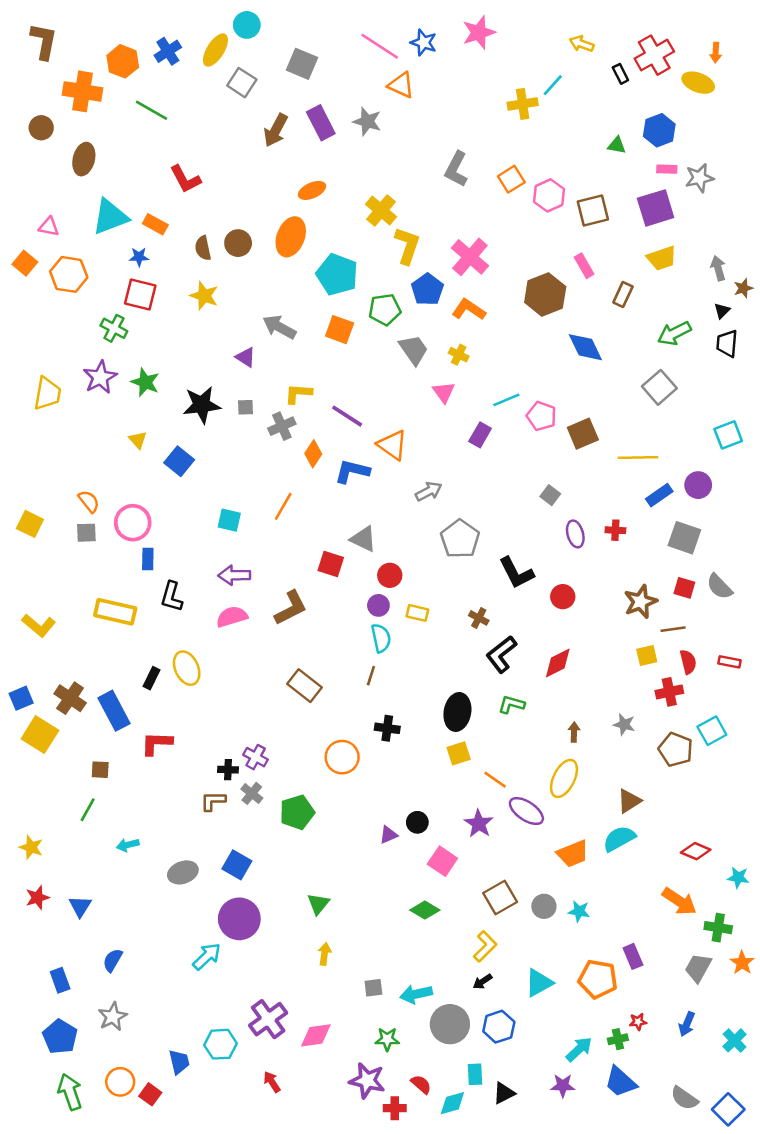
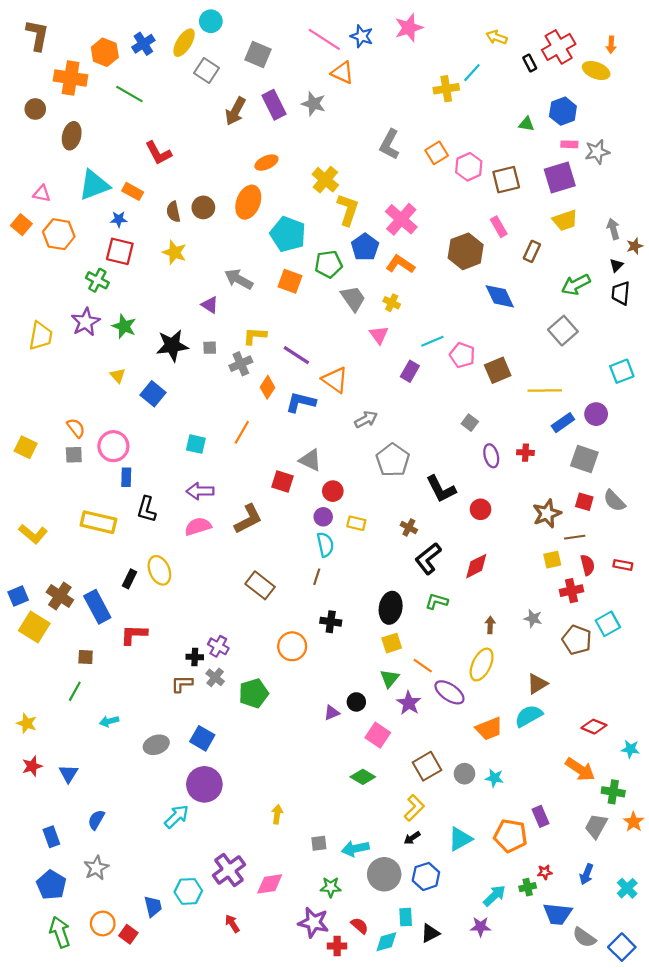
green triangle: (318, 904) -> (390, 678), moved
blue trapezoid: (620, 1082) -> (558, 914), moved, turned -36

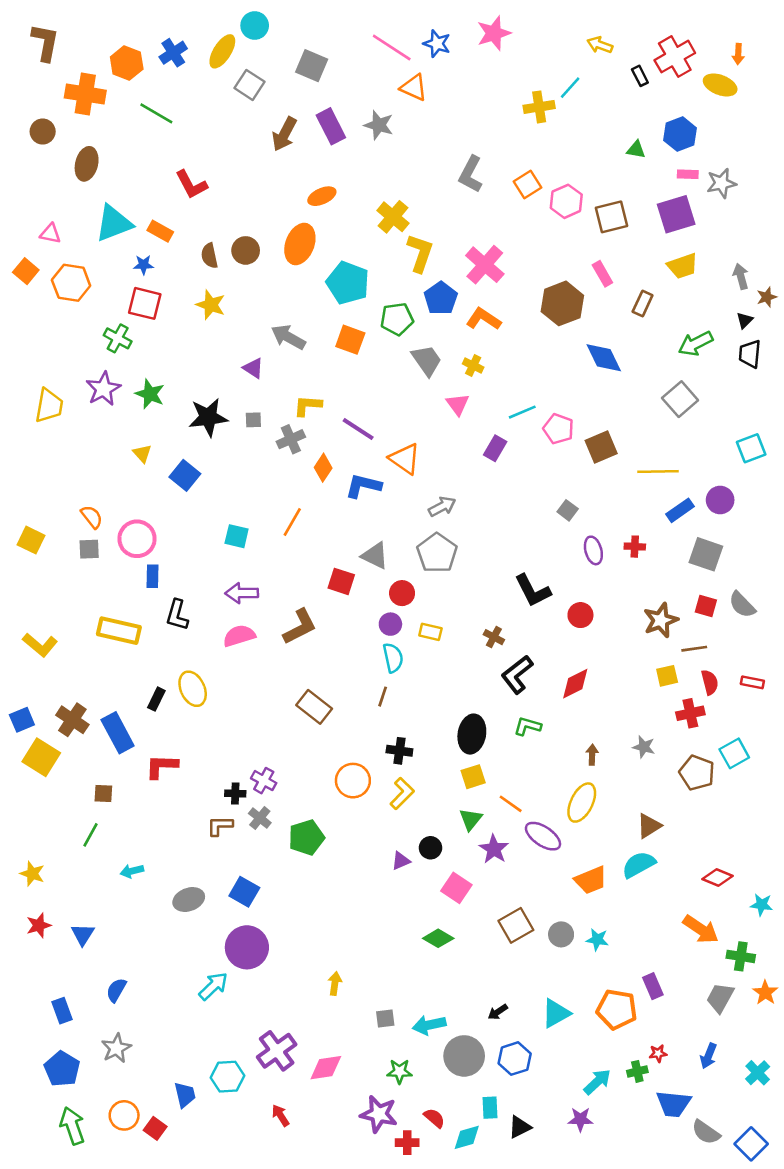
gray pentagon: (393, 460) -> (437, 553), moved
yellow L-shape: (414, 808) -> (402, 793), moved

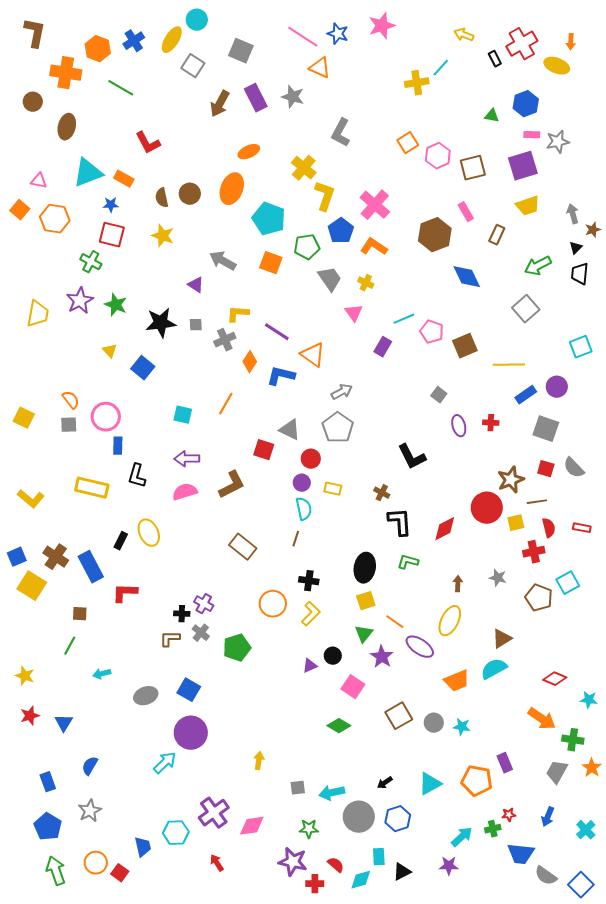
gray L-shape: (471, 174) -> (341, 133), moved
red circle: (580, 615) -> (487, 508), moved, size x1.6
black L-shape: (517, 675) -> (400, 522), turned 124

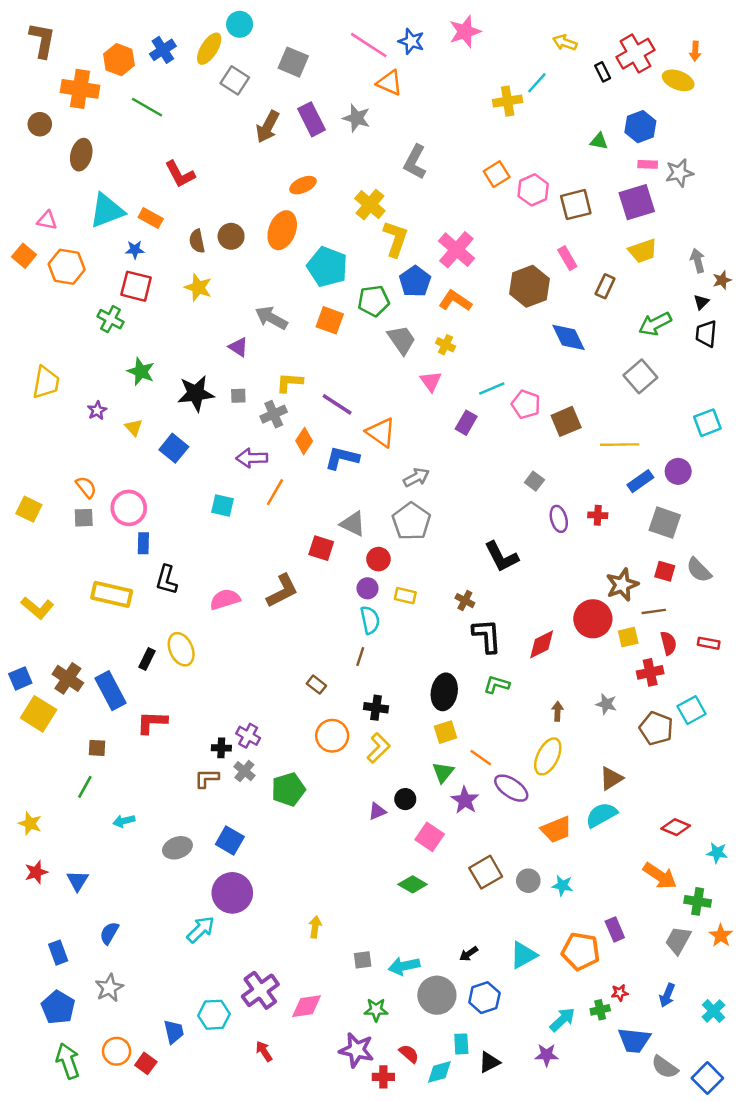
purple star: (80, 301) -> (97, 410), moved, size x0.6
purple arrow: (187, 459) -> (252, 458), moved
brown rectangle: (243, 547) -> (316, 685), moved, size x0.6

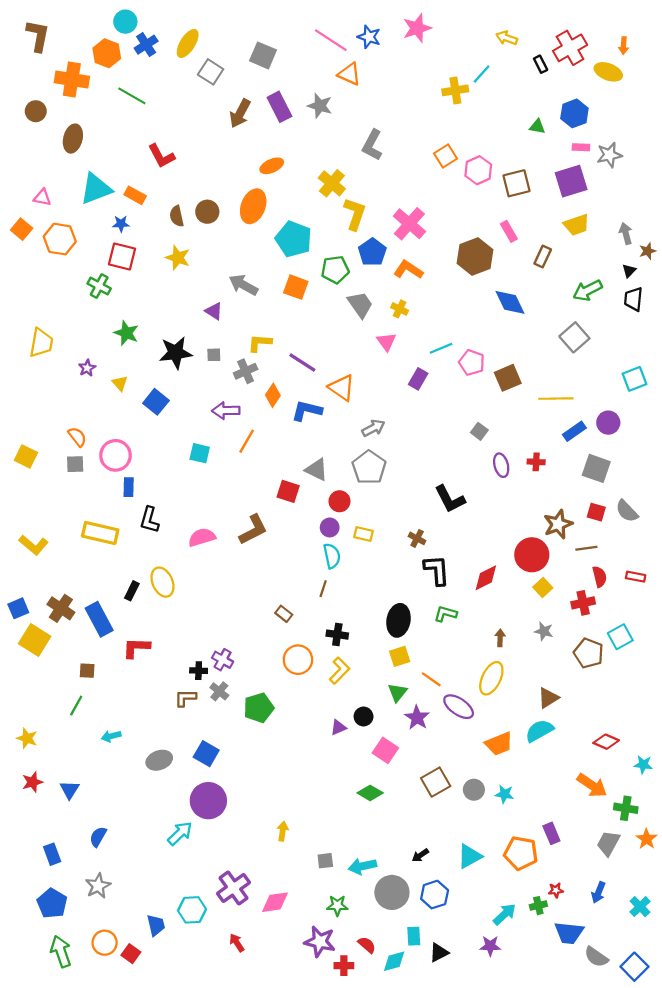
cyan circle: (240, 24) -> (125, 22), moved
yellow square: (628, 637) -> (543, 588), moved, turned -30

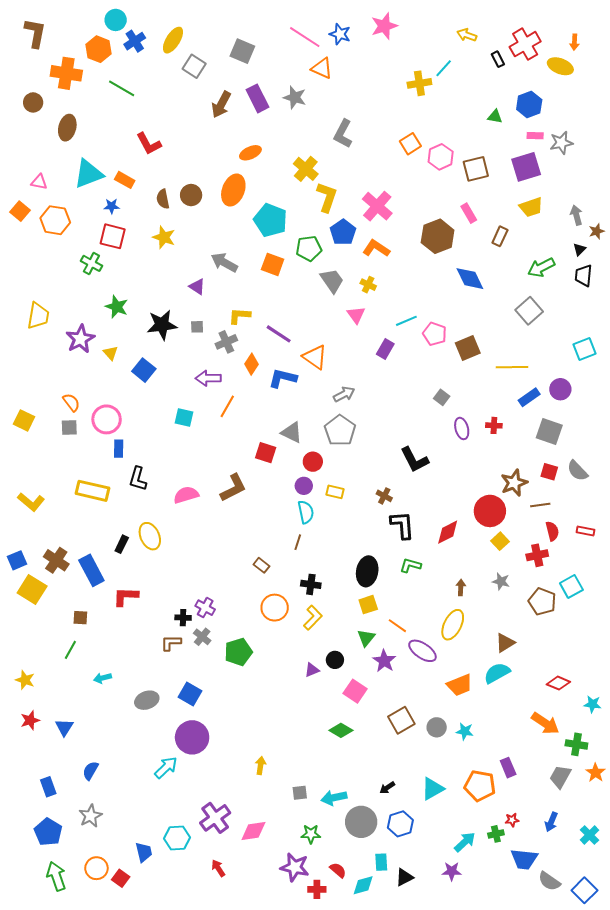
purple star: (87, 368) -> (80, 339), size x1.8

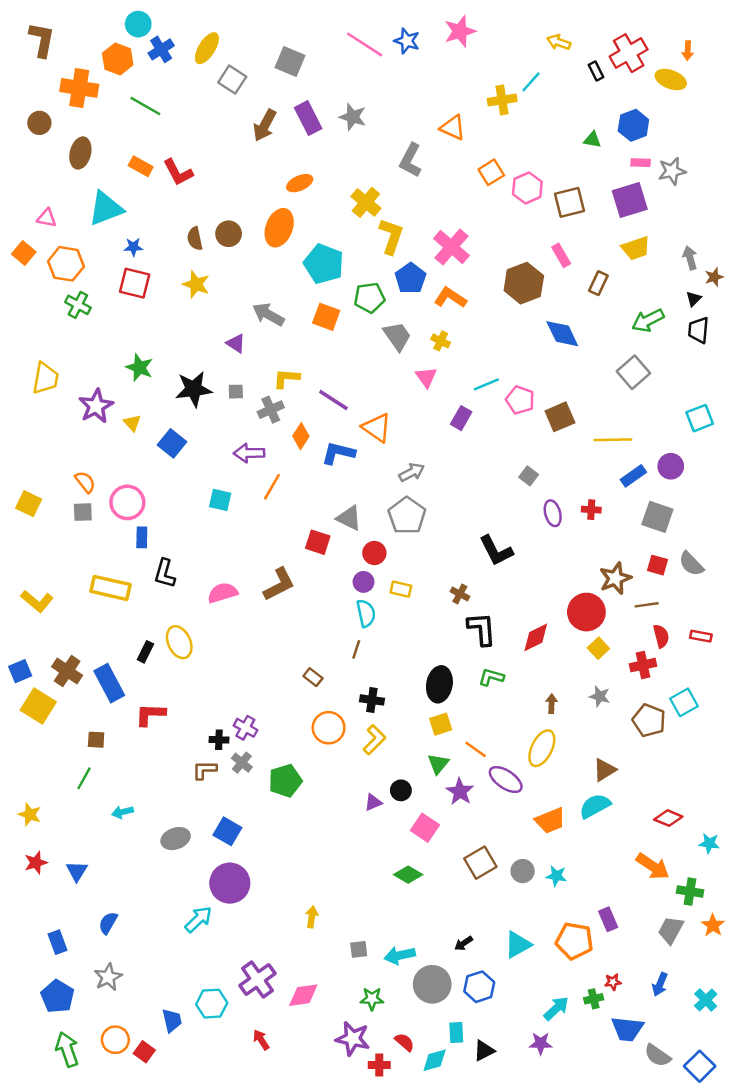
orange triangle: (322, 68) -> (453, 128), moved
orange rectangle: (125, 180) -> (141, 166), moved
green cross: (91, 263) -> (78, 305), moved

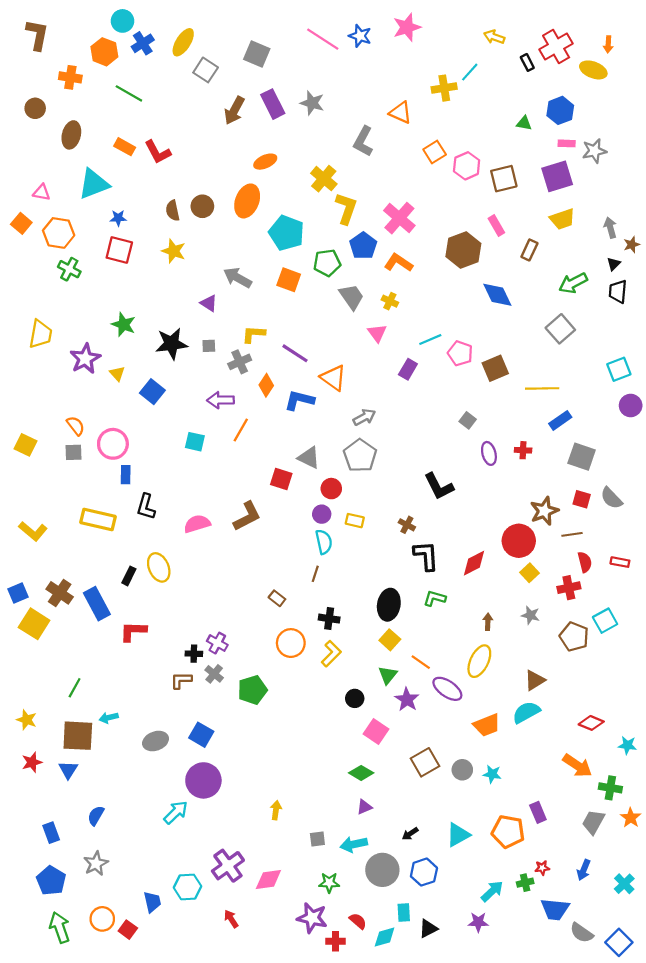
orange cross: (79, 88) -> (70, 77), size x0.7
purple circle: (671, 466) -> (631, 405), moved
yellow square: (441, 724) -> (390, 640), turned -30
brown square: (96, 740) -> (78, 736), moved, size x2.0
purple triangle: (373, 802) -> (364, 807), moved

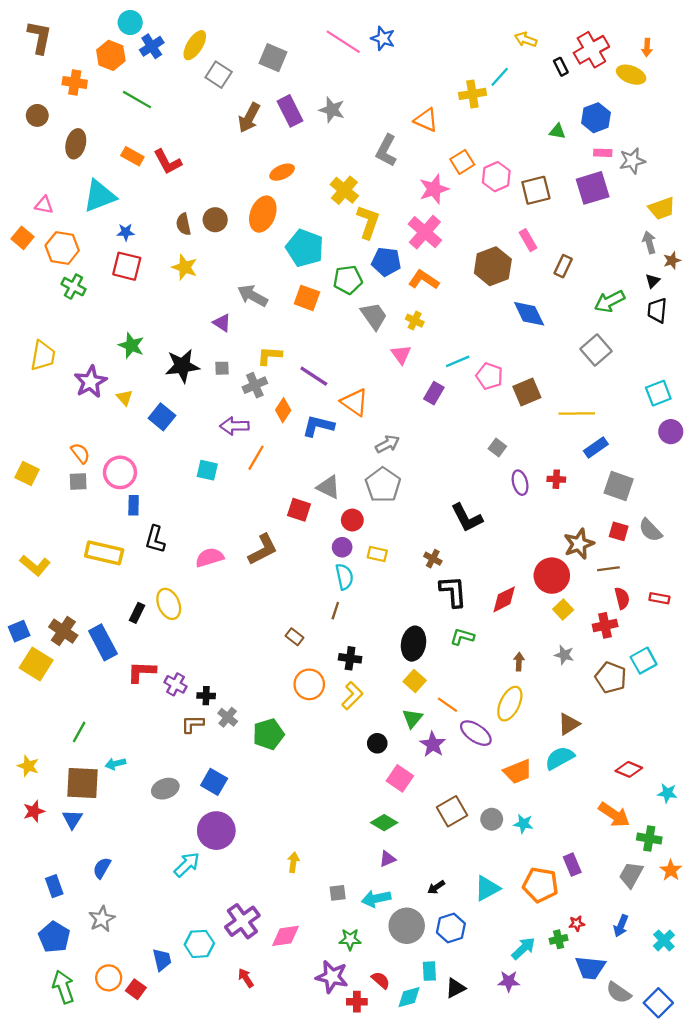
pink star: (407, 27) -> (434, 189), moved
yellow trapezoid: (562, 219) -> (662, 208), moved
blue pentagon: (363, 246) -> (386, 262), turned -30
purple cross: (217, 643) -> (176, 684), moved

